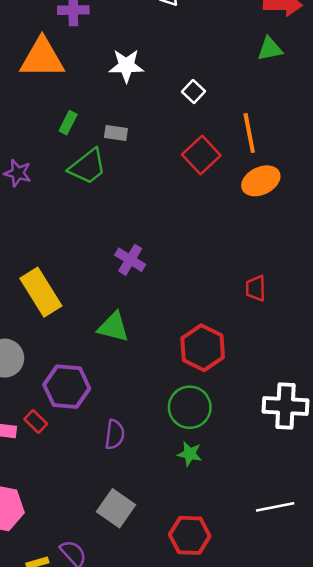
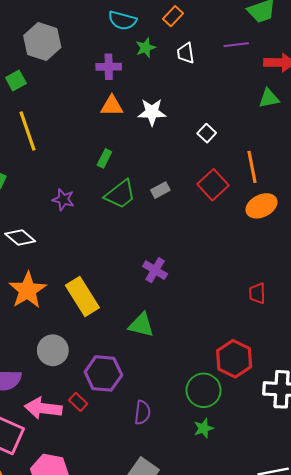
orange triangle: (42, 58) -> (112, 106), moved, size x0.6
gray rectangle: (116, 133) -> (160, 190), moved, turned -36
red hexagon: (203, 348) -> (234, 359), moved
green star: (190, 454) -> (204, 428), turned -30

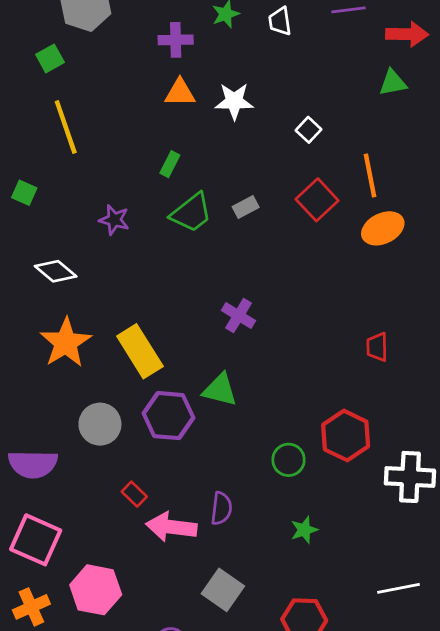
purple hexagon: (103, 373) -> (169, 416), moved
green circle: (204, 390) -> (289, 460), moved, size x0.7
pink arrow: (43, 408) -> (171, 527), moved

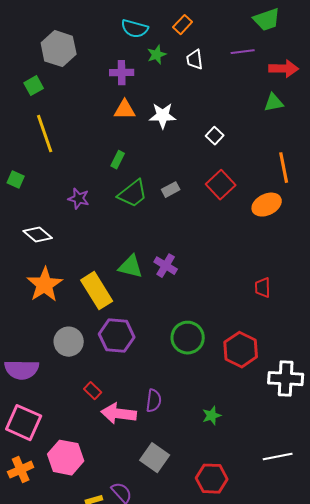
orange line: (370, 176) -> (284, 168), moved
green triangle: (220, 390) -> (131, 267), moved
green circle: (289, 460) -> (188, 338), moved, size x1.4

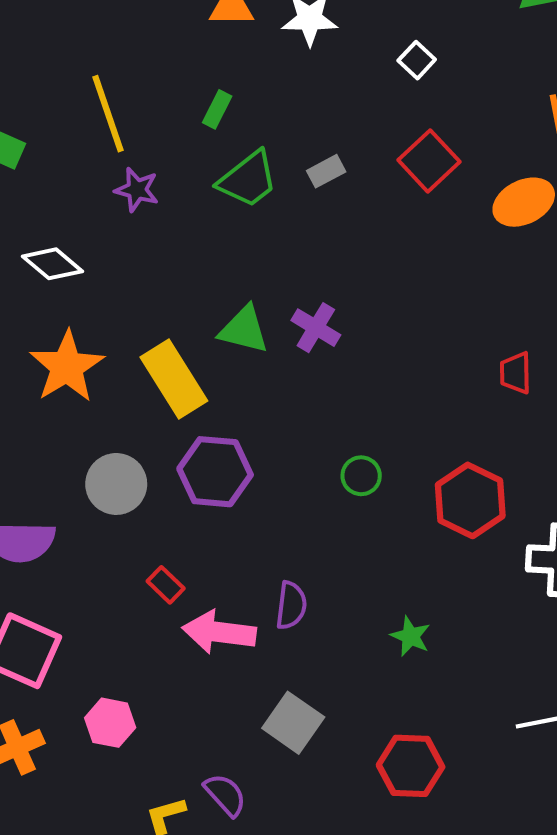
yellow line: (45, 134) -> (108, 114), moved
green circle: (188, 338) -> (361, 476), size x0.6
green star: (212, 416) -> (411, 636), turned -30
pink hexagon: (66, 458) -> (110, 723), size x0.7

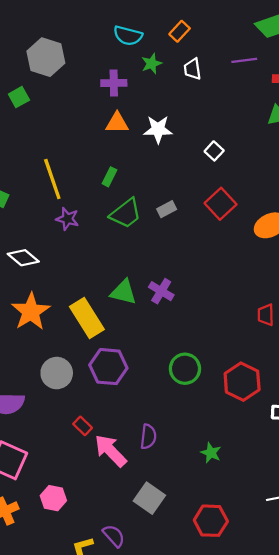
green circle: (361, 476) -> (185, 369), size x1.5
pink arrow: (219, 632) -> (111, 451), turned 39

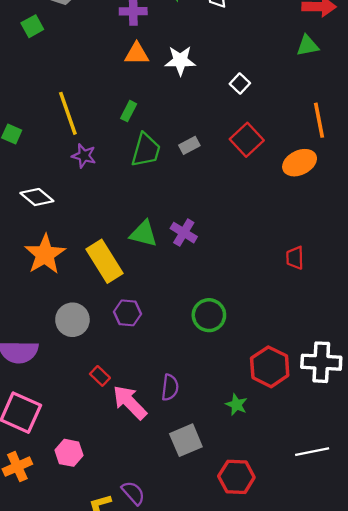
green trapezoid: (126, 213) -> (146, 150), turned -36
purple hexagon: (108, 367) -> (127, 313), size x0.7
red hexagon: (242, 382) -> (270, 367), moved
gray square: (149, 498) -> (186, 440), moved, turned 32

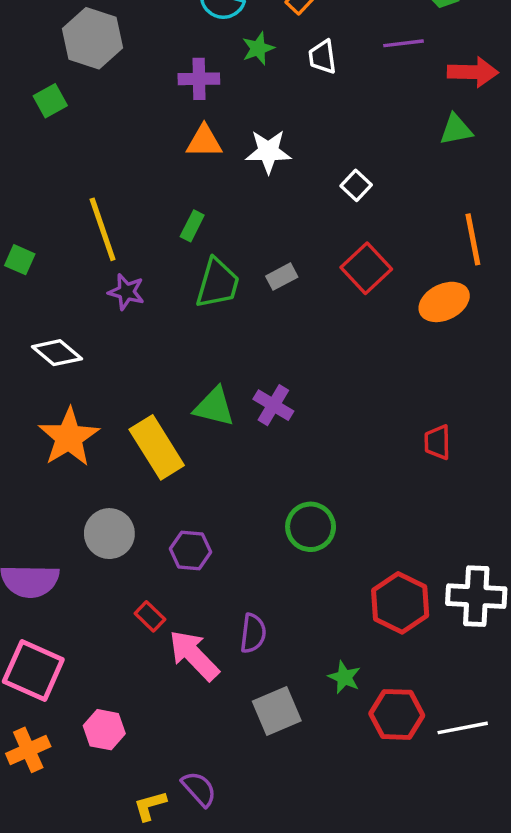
purple hexagon: (127, 313) -> (191, 550), moved
green star: (236, 405) -> (344, 677), moved
red hexagon: (236, 477) -> (397, 714), moved

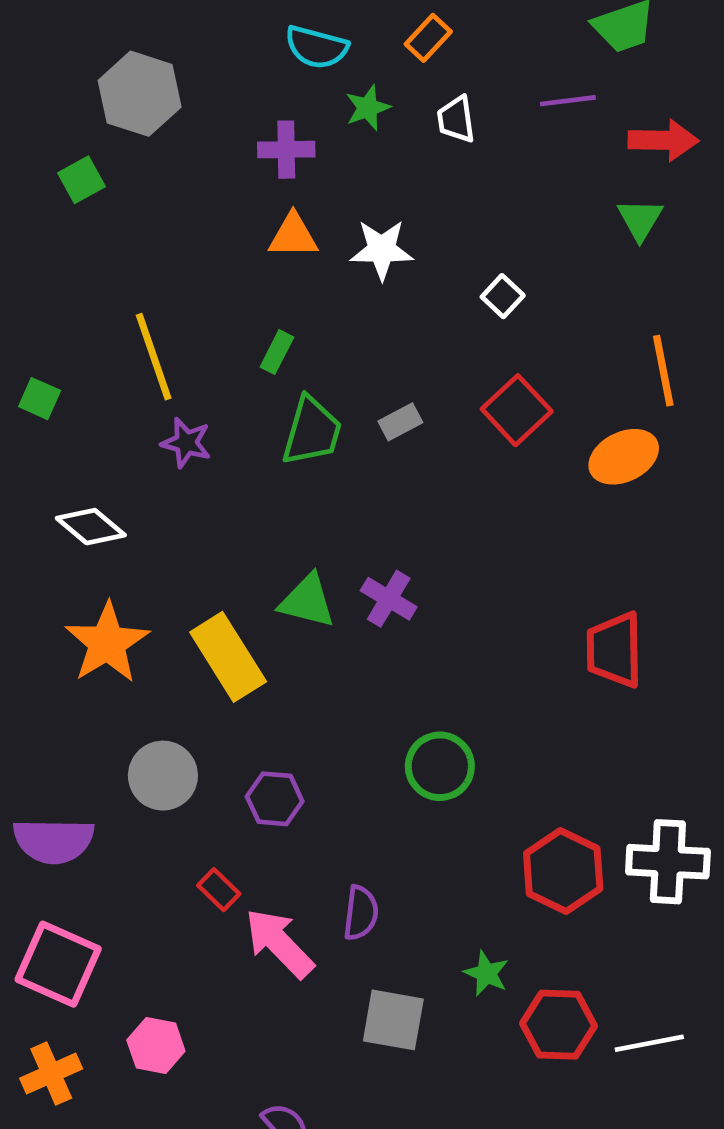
green triangle: (456, 130) -> (640, 219), turned -48
red trapezoid: (437, 442) -> (614, 650), size x1.6
gray square: (277, 711) -> (393, 1020), turned 33

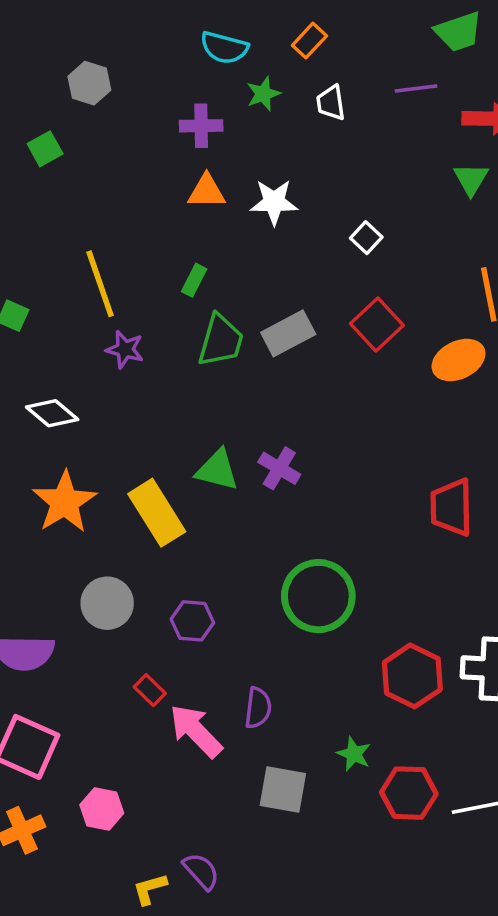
gray hexagon: (140, 94) -> (89, 83), size x0.7
gray rectangle: (400, 422) -> (288, 333), size x1.6
green circle: (440, 766) -> (318, 596), size x1.4

